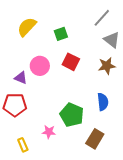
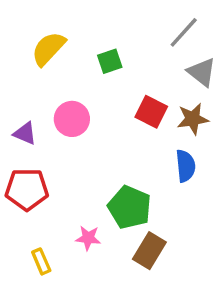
red square: (71, 62) -> (151, 112), moved
purple triangle: (21, 78) -> (25, 133), moved
blue semicircle: (103, 102) -> (186, 166), moved
brown rectangle: (95, 139) -> (149, 251), moved

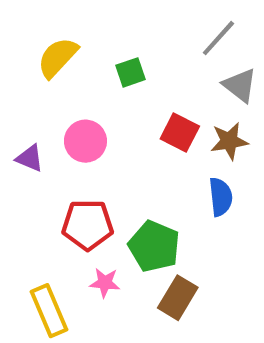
red pentagon: (27, 189) -> (88, 225), moved
yellow rectangle: (41, 261) -> (49, 311), size x1.6

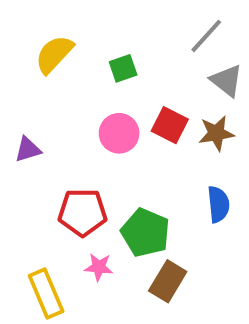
pink circle: (85, 141) -> (119, 133), moved
purple triangle: (30, 158) -> (28, 149), turned -40
blue semicircle: (221, 197) -> (218, 204), moved

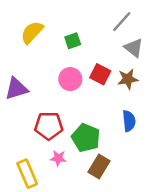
purple triangle: (28, 149) -> (16, 89), size x1.5

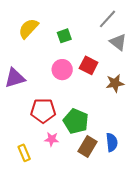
brown star: (128, 79) -> (115, 83), moved
blue semicircle: (129, 121) -> (112, 142), moved
yellow rectangle: (27, 174) -> (24, 153), size x0.7

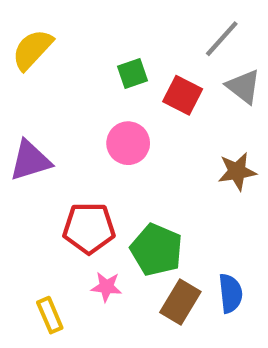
yellow semicircle: (28, 28) -> (32, 50), moved
red square: (89, 65) -> (183, 95), moved

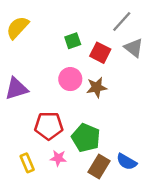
brown star: (237, 171) -> (97, 87), moved
blue semicircle: (230, 293) -> (127, 162), turned 126
yellow rectangle: (50, 315) -> (27, 163), moved

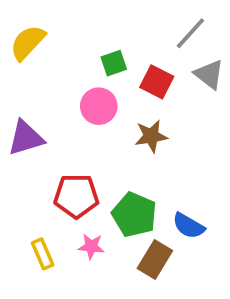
pink circle: (70, 79) -> (99, 106), moved
blue semicircle: (127, 162) -> (189, 226), moved

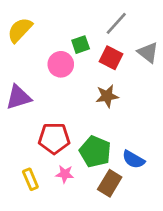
gray line: (190, 33) -> (116, 23), moved
pink circle: (99, 106) -> (61, 64), moved

